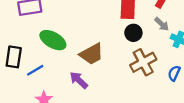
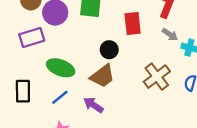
black circle: (133, 33) -> (109, 50), moved
blue line: (35, 70) -> (60, 97), moved

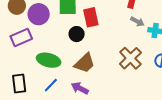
red rectangle: (133, 24) -> (91, 17), moved
black circle: (109, 50) -> (77, 34), moved

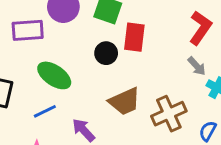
brown trapezoid: (85, 63) -> (125, 101), moved

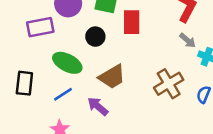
black circle: (106, 53) -> (95, 37), moved
brown trapezoid: (125, 101) -> (112, 77), moved

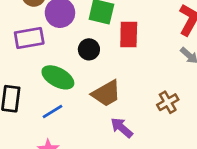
brown cross: (169, 84) -> (168, 102), size x0.7
purple arrow: (98, 106) -> (122, 128), moved

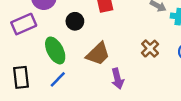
green ellipse: (58, 77) -> (55, 50), turned 48
purple arrow: (122, 128) -> (118, 79), turned -132

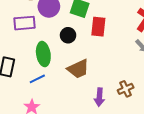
brown cross: (150, 49) -> (126, 89), moved
purple arrow: (118, 79) -> (99, 97), moved

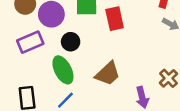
black circle: (68, 35) -> (71, 42), moved

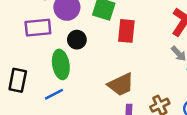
brown trapezoid: (108, 74) -> (121, 85), moved

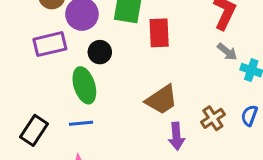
black rectangle: (18, 80) -> (34, 130), moved, turned 30
blue line: (54, 94) -> (81, 123), turned 30

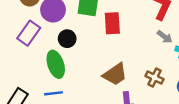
purple rectangle: (50, 44) -> (29, 33), turned -40
brown cross: (213, 118) -> (154, 78), moved, turned -30

